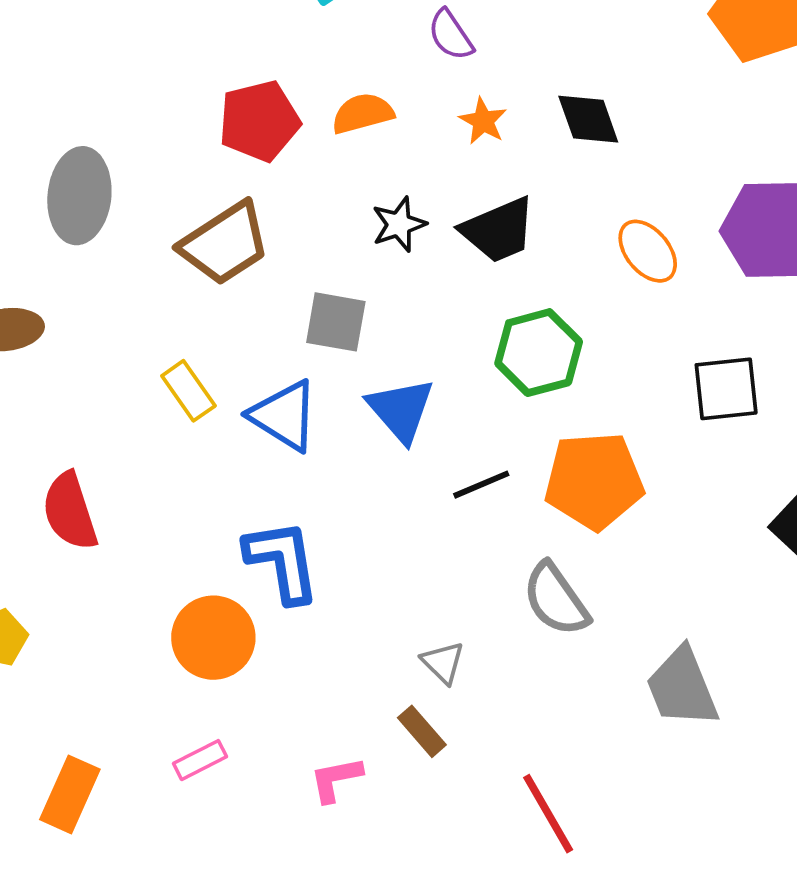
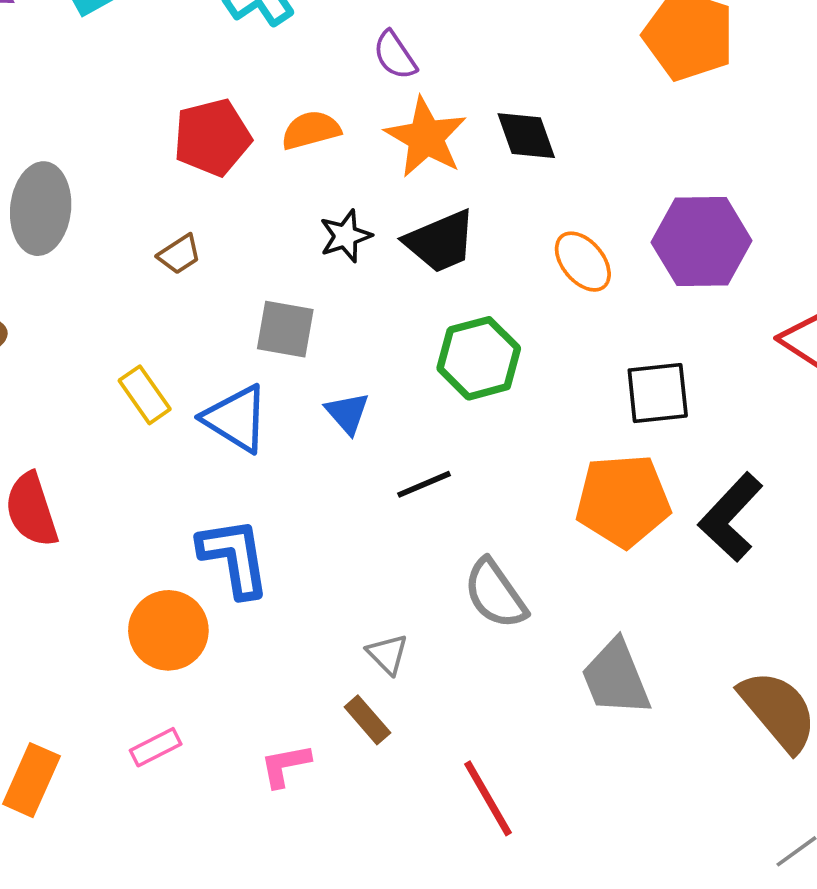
orange star: (483, 121) -> (426, 137), size x1.8
brown trapezoid: (225, 243) -> (179, 254), size x0.5
blue triangle: (401, 410) -> (347, 413), size x0.7
orange pentagon: (594, 481) -> (623, 501), moved

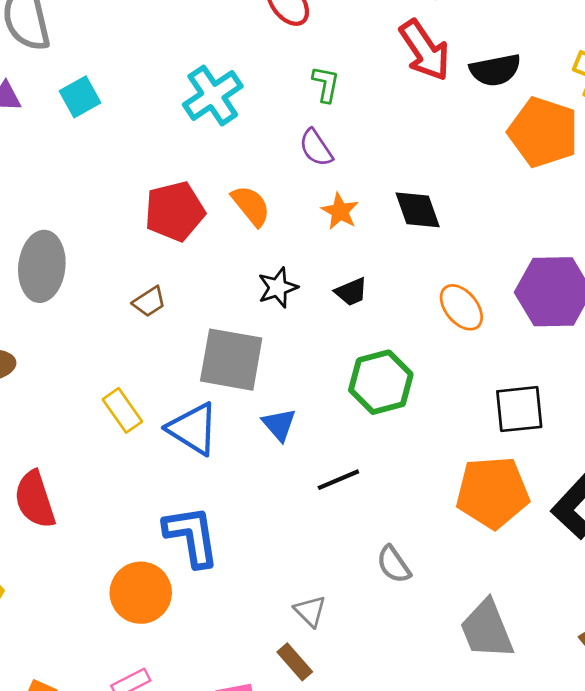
orange semicircle: (311, 130) -> (251, 206), turned 66
orange star: (426, 137) -> (340, 211), size x0.6
black trapezoid: (440, 241) -> (351, 292), size x0.6
gray square: (285, 329) -> (231, 360), size x1.4
gray semicircle: (495, 594) -> (394, 564), size x0.7

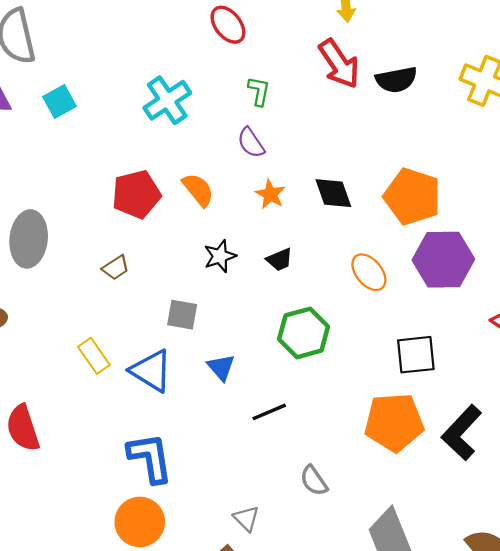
orange pentagon: (543, 132) -> (412, 197), moved
gray square: (231, 360) -> (182, 315), size x0.6
orange circle: (141, 593) -> (140, 522), moved

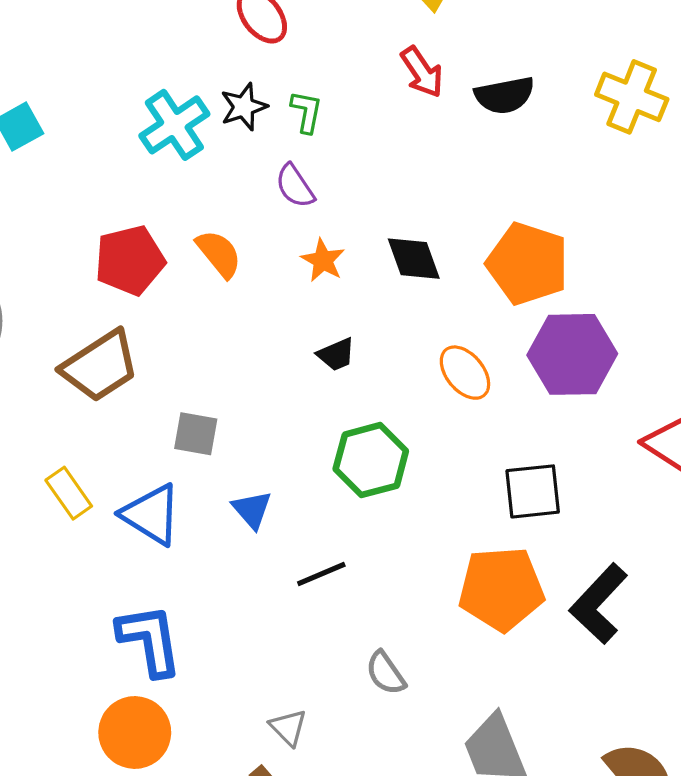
red arrow: (339, 64) -> (422, 72), size x0.7
black star: (220, 256) -> (244, 107), moved
brown trapezoid: (116, 268) -> (100, 366), size x2.0

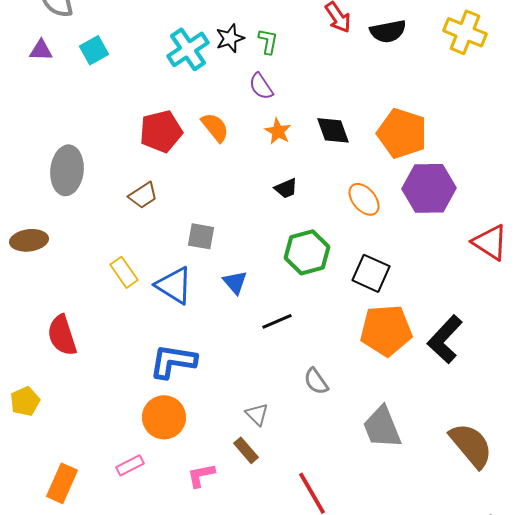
brown trapezoid: (100, 366) -> (143, 195), size x0.6
black square: (533, 491) -> (371, 273), moved, turned 30
blue L-shape: (150, 640) -> (173, 361), turned -72

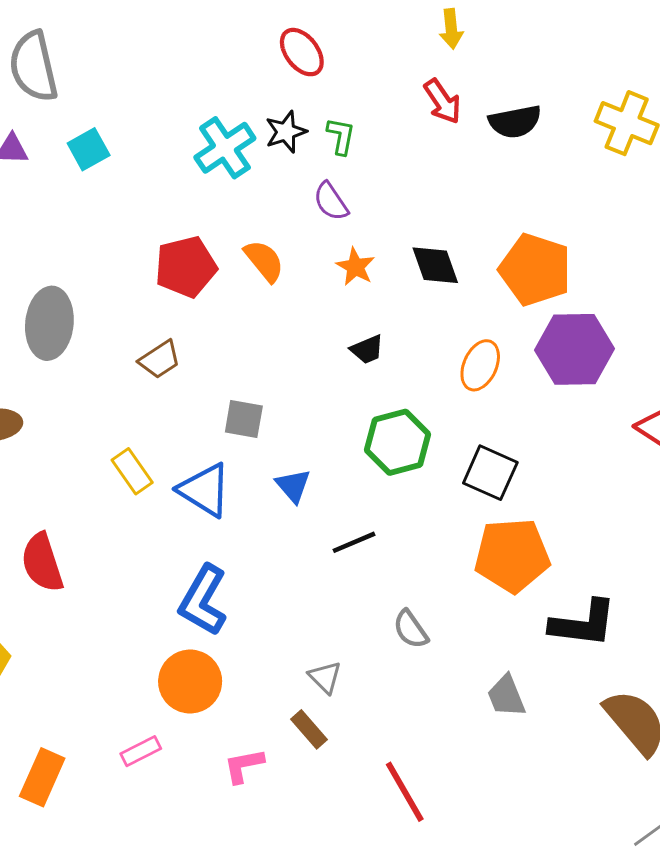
orange ellipse: (364, 199) -> (480, 365), turned 64
black L-shape: (445, 339) -> (583, 624), moved, turned -126
blue L-shape: (173, 361) -> (203, 600), turned -69
gray trapezoid: (382, 427) -> (506, 696), size x0.7

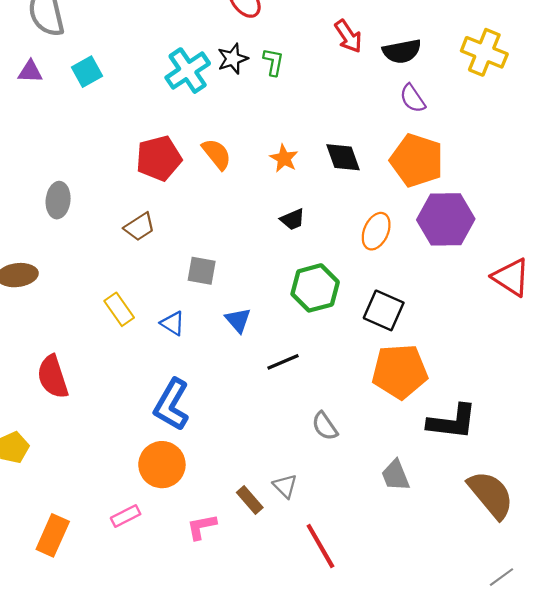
purple semicircle: (331, 201) -> (413, 98), moved
gray ellipse: (49, 323) -> (58, 200), size x0.7
blue triangle: (205, 490) -> (173, 323), size x0.6
gray triangle: (325, 677) -> (285, 486), moved

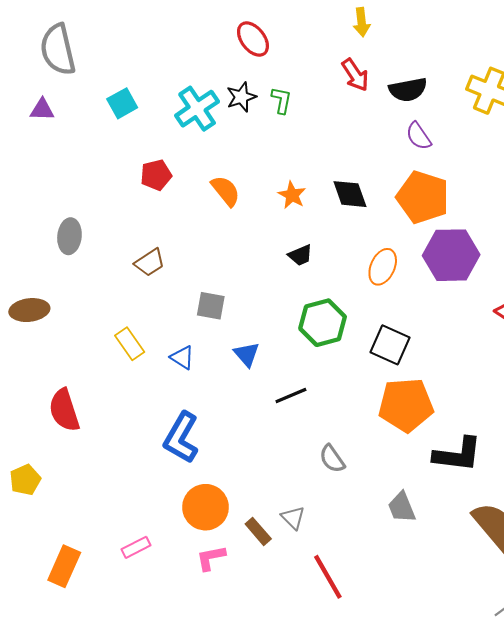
cyan square: (87, 72) -> (122, 103), moved
red pentagon: (159, 158) -> (156, 175), moved, size x0.7
orange circle: (162, 465) -> (206, 507), moved

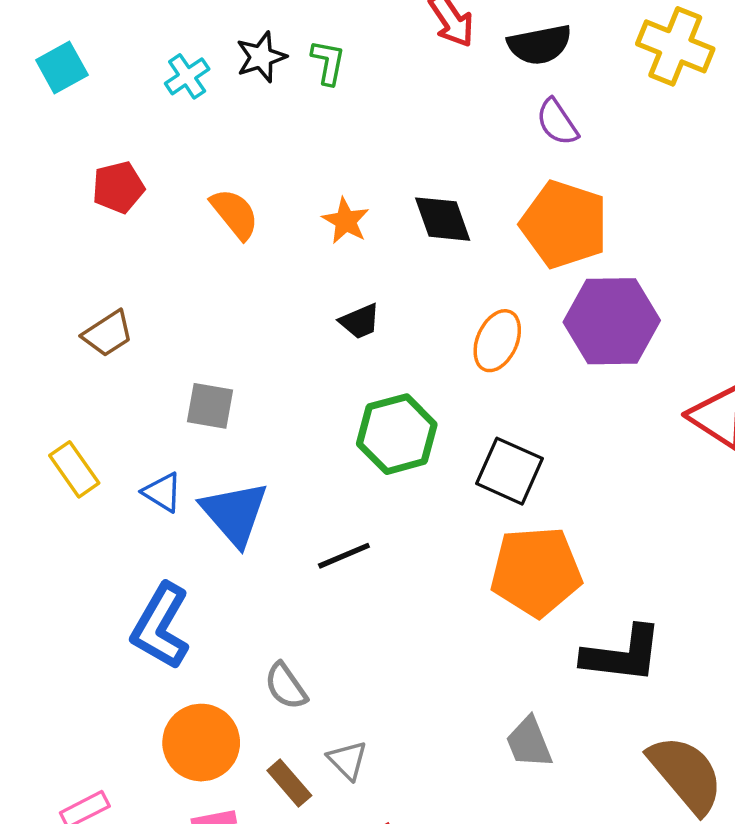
cyan cross: (197, 109) -> (187, 76), size x0.6
blue triangle: (247, 354) -> (235, 513), moved, size x1.6
gray semicircle: (332, 459) -> (286, 686), moved

